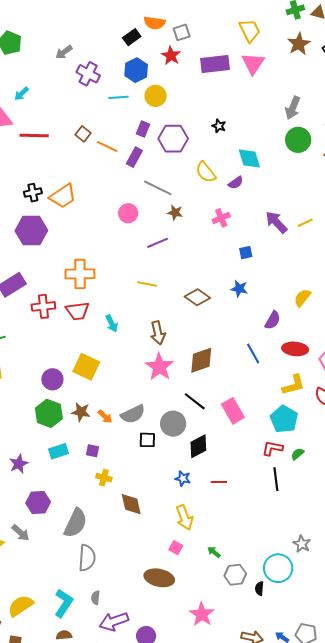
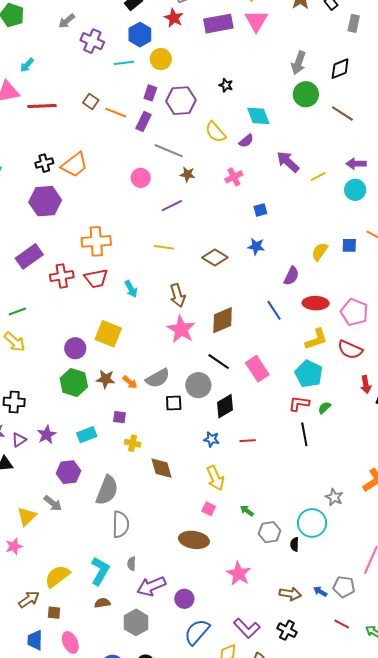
purple arrow: (276, 222) -> (288, 162), moved
cyan rectangle: (58, 451) -> (87, 435), moved

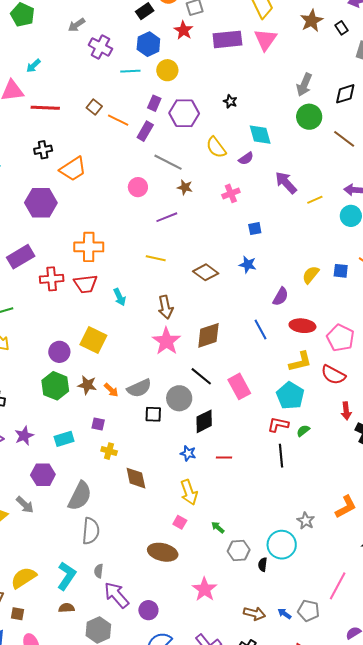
black cross: (44, 163) -> (43, 150), moved
purple arrow: (151, 586) -> (117, 595), turned 68

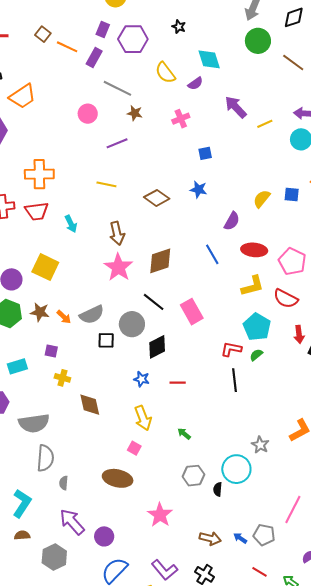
cyan pentagon: (290, 396) -> (257, 327), moved
gray semicircle: (80, 496) -> (34, 423), turned 56
green arrow: (218, 527) -> (184, 434), moved
gray semicircle: (99, 571) -> (64, 483), moved

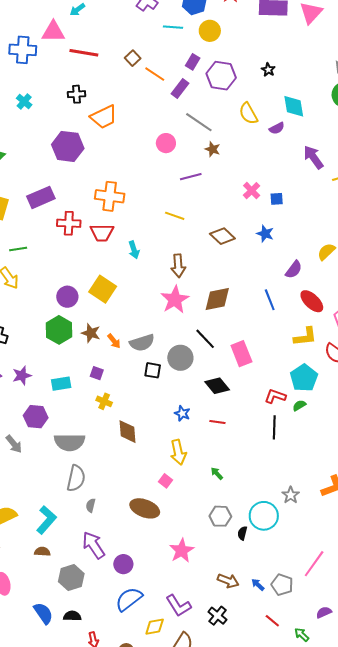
pink cross: (181, 119) -> (252, 191), moved, turned -30
red ellipse: (254, 250) -> (312, 301), turned 30
black diamond: (157, 347) -> (217, 386), moved, turned 70

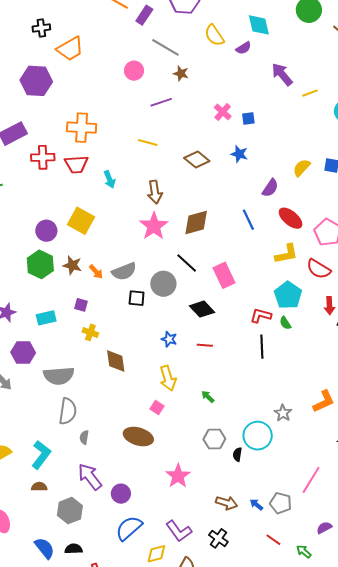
green semicircle: (299, 405) -> (285, 323), turned -88

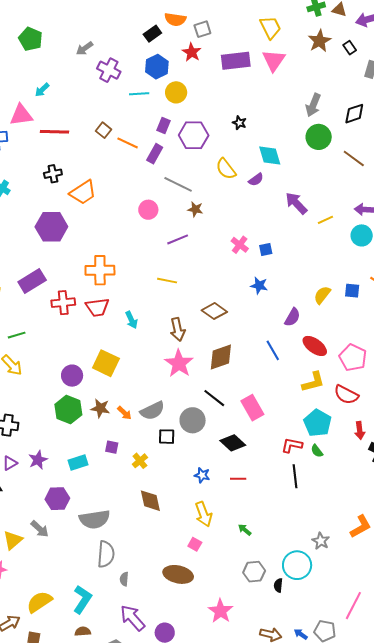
brown diamond: (197, 159) -> (214, 311), moved
yellow cross: (90, 332) -> (140, 461), moved, turned 35

